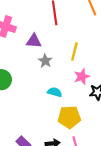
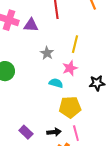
purple triangle: (34, 41) -> (31, 25), moved
pink star: (82, 77) -> (70, 68), moved

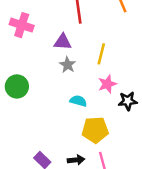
purple triangle: (31, 25) -> (63, 42), moved
pink star: (70, 68) -> (107, 84), moved

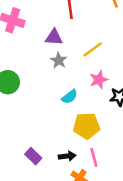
yellow line: (101, 54) -> (93, 49), turned 40
cyan semicircle: (78, 101) -> (70, 97), turned 126

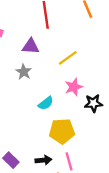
gray star: (59, 60) -> (24, 72), moved

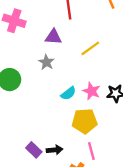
pink star: (74, 87) -> (91, 91), moved, turned -30
black arrow: (43, 160) -> (55, 150), moved

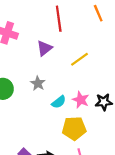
purple triangle: (53, 37) -> (44, 48), turned -42
gray star: (46, 62) -> (38, 83), moved

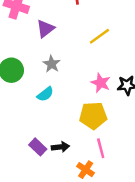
purple triangle: (44, 48) -> (45, 29), moved
cyan semicircle: (59, 102) -> (45, 94), moved

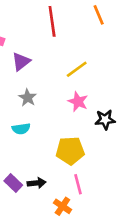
pink star: (101, 83) -> (78, 102), moved
cyan semicircle: (45, 94) -> (21, 129), turned 30

